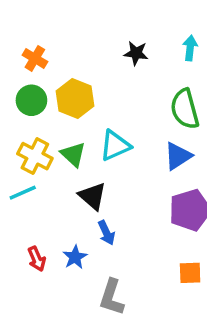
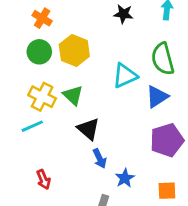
cyan triangle: (115, 146) -> (125, 76), moved
blue star: (75, 257) -> (125, 178), moved

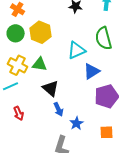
green triangle: (73, 95) -> (40, 64), turned -35
blue triangle: (157, 97) -> (92, 71), moved
red arrow: (43, 179) -> (19, 113), moved

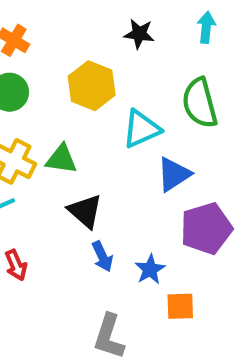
yellow hexagon: (41, 32) -> (92, 86), moved
blue star: (77, 123) -> (150, 269), moved
orange square: (107, 132) -> (180, 306), moved

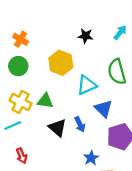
cyan arrow: (206, 27) -> (120, 32), turned 32
blue triangle: (174, 174) -> (103, 109), turned -42
blue arrow: (102, 256) -> (80, 124), moved

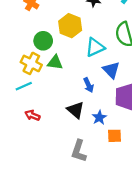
green circle: (18, 66) -> (43, 41), moved
black triangle: (57, 128) -> (76, 110), moved
red arrow: (22, 156) -> (32, 115), turned 136

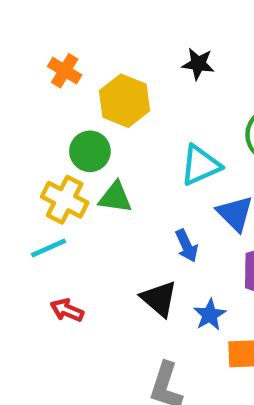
yellow hexagon: (70, 26) -> (124, 101), moved

